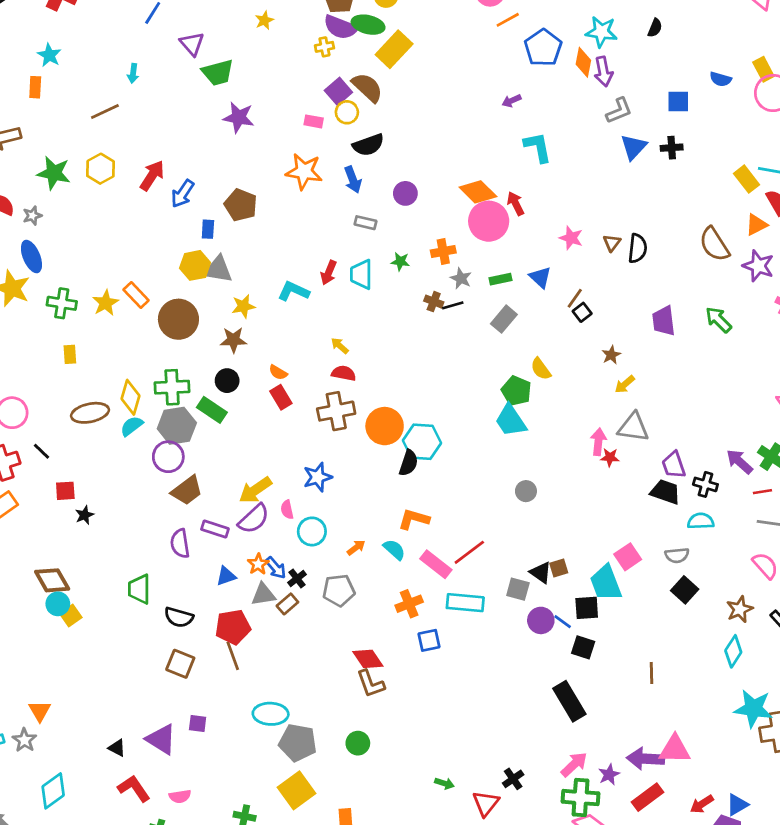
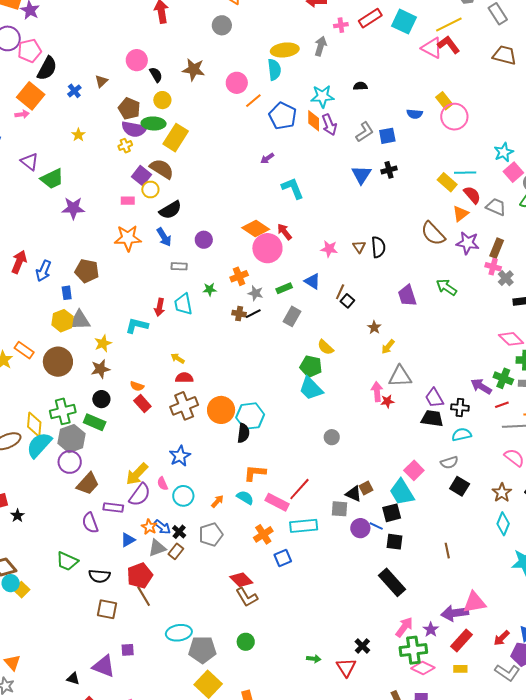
black semicircle: (655, 28) -> (360, 86), turned -104
gray L-shape: (619, 111) -> (365, 132), moved
cyan semicircle: (132, 426) -> (39, 445), size x1.6
green trapezoid: (139, 589) -> (67, 561), turned -55

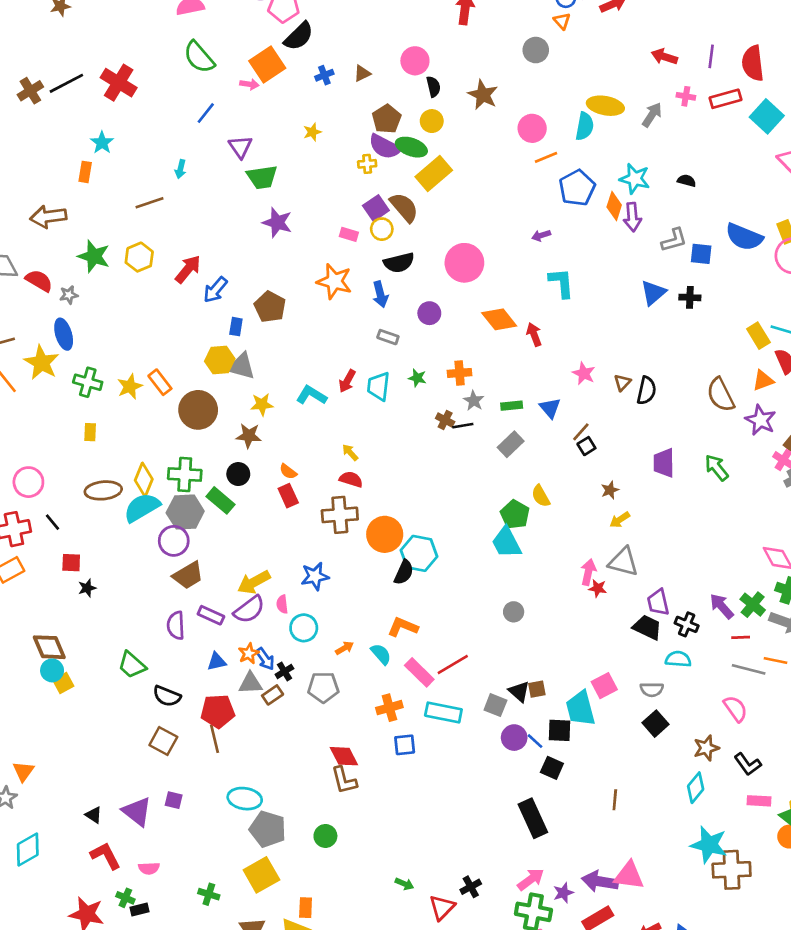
blue semicircle: (415, 114) -> (744, 237), size x1.8
pink circle: (267, 248) -> (464, 263), moved

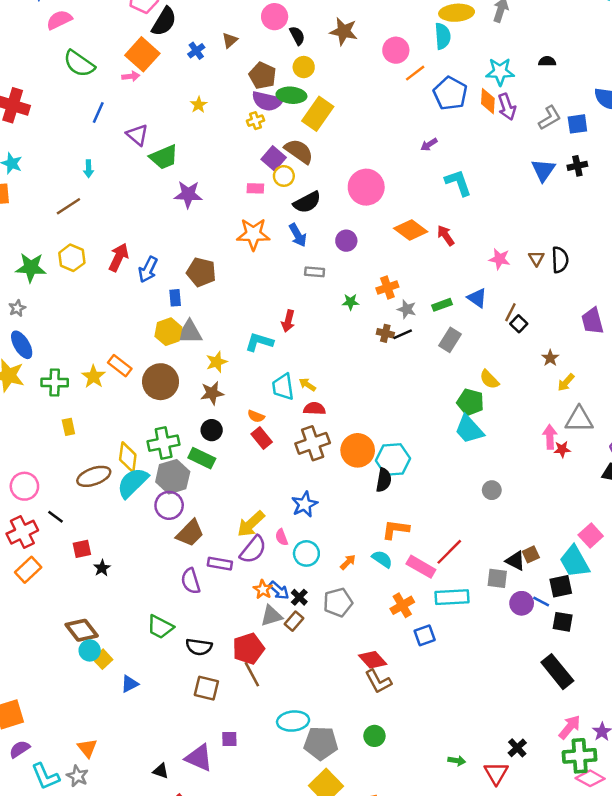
cyan trapezoid: (378, 386) -> (283, 387), moved
blue triangle: (217, 662) -> (130, 684), moved

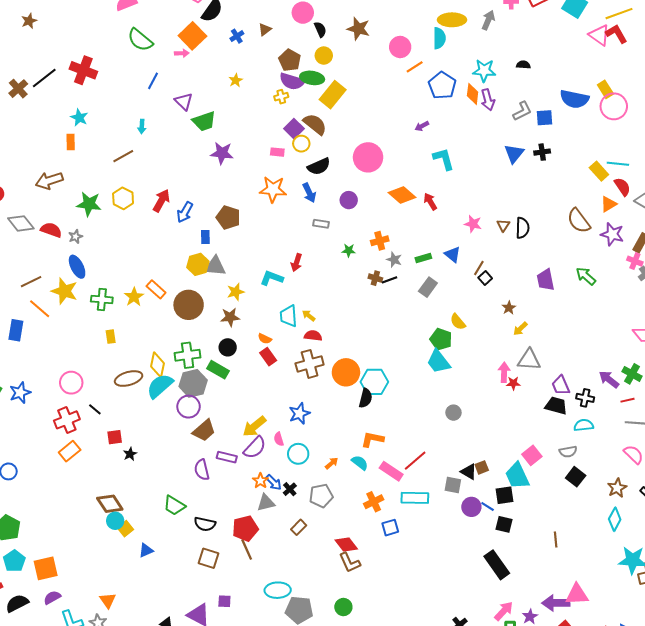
brown rectangle: (294, 621) -> (299, 527), moved

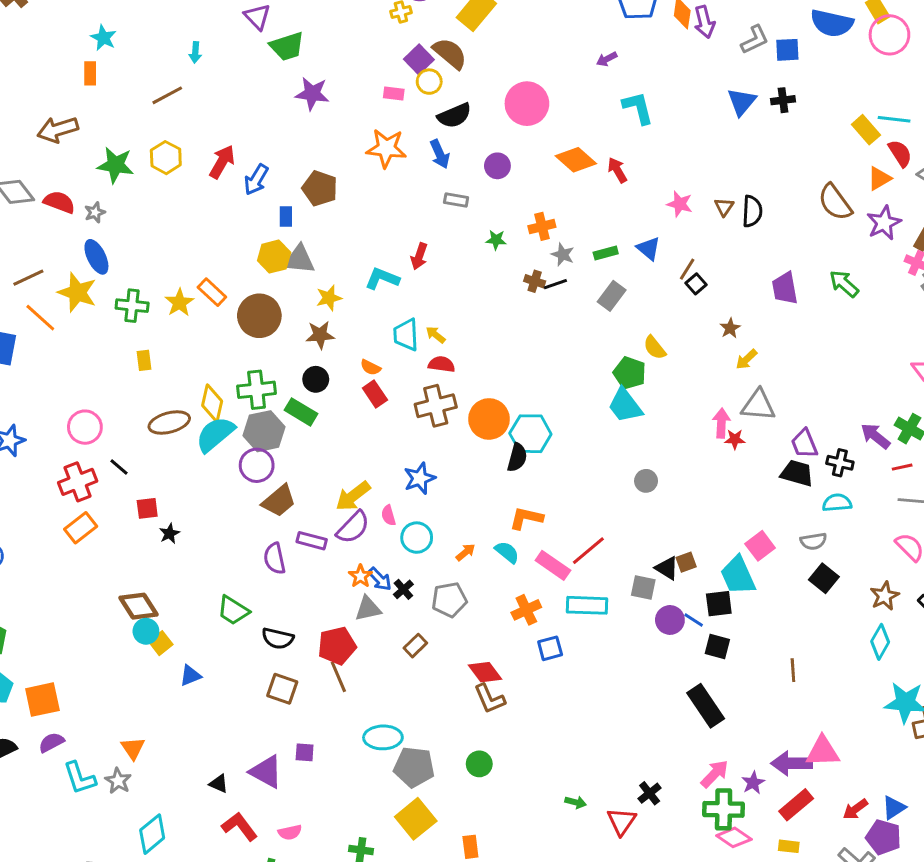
purple star: (612, 234) -> (884, 223), turned 30

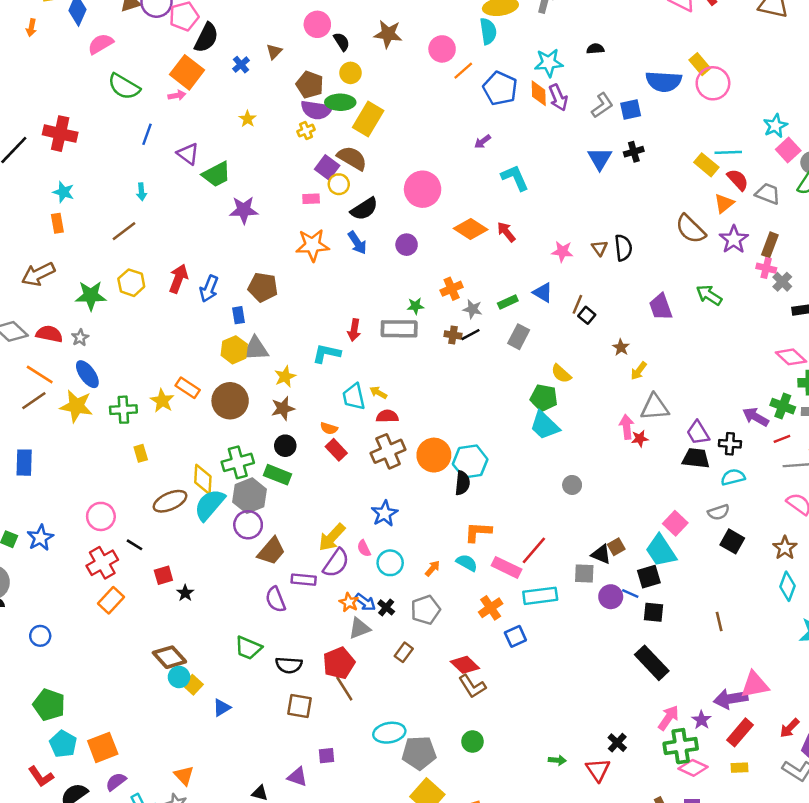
gray rectangle: (456, 200) -> (399, 329), moved, size x1.8
orange line: (40, 318) -> (40, 374), moved
purple triangle: (266, 772) -> (297, 777), size x0.7

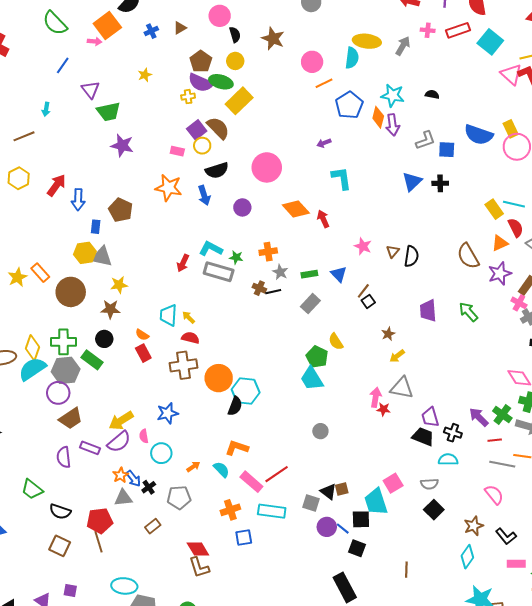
blue arrow: (209, 289) -> (78, 200), turned -35
cyan L-shape: (327, 353) -> (211, 249), moved

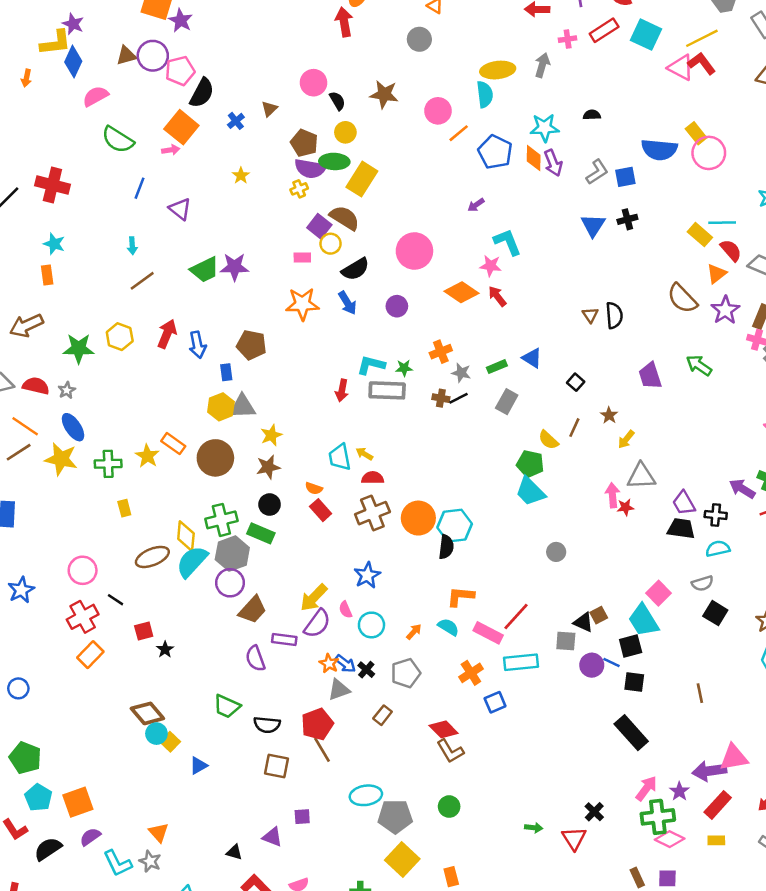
green trapezoid: (109, 112) -> (205, 270), moved
brown line: (24, 136) -> (142, 281), moved
pink star: (363, 246) -> (491, 266), moved
brown line: (363, 291) -> (574, 428), moved

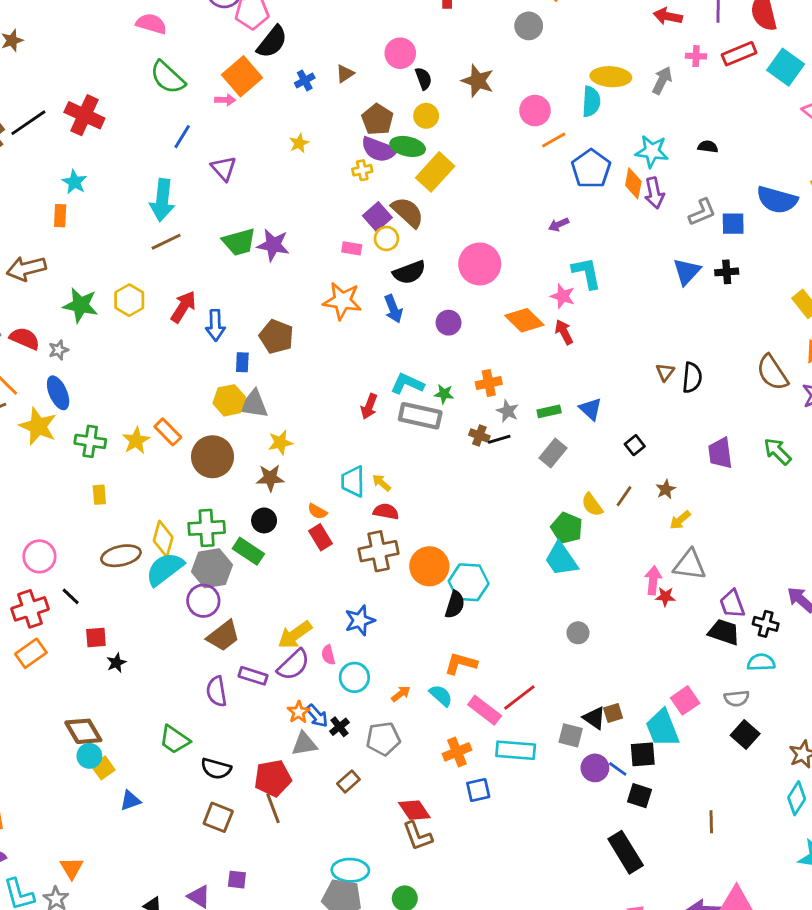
pink semicircle: (96, 96) -> (151, 24), turned 35
cyan arrow: (132, 246) -> (162, 200), size x2.0
cyan ellipse: (366, 795) -> (350, 870), moved

